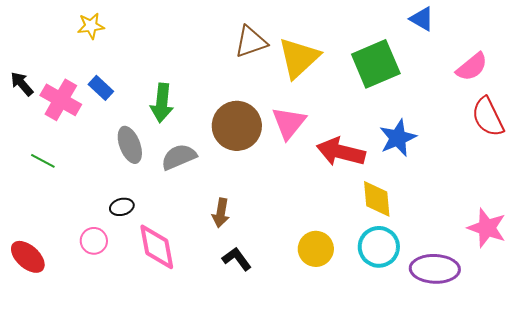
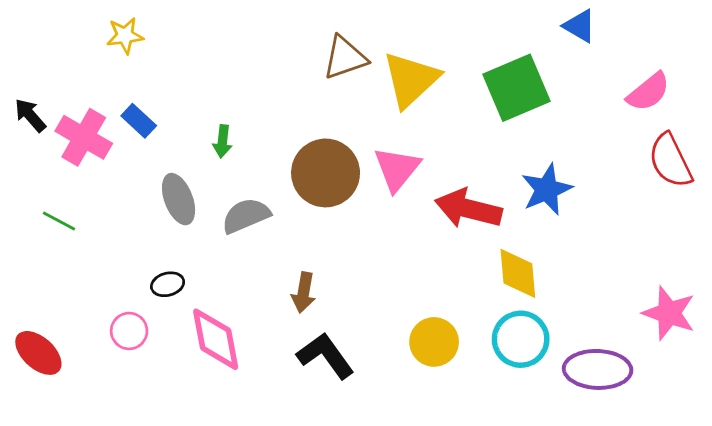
green arrow: (162, 103) -> (222, 141), size x0.6
black L-shape: (237, 259) -> (326, 356), size x1.4

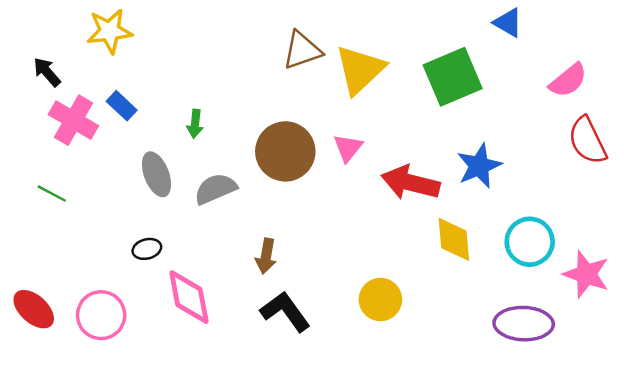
yellow star: (125, 36) -> (110, 31), size x1.4
black arrow: (30, 115) -> (47, 72), moved
pink triangle: (397, 169) -> (348, 148), size x0.7
pink circle: (129, 331) -> (101, 315), moved, size x1.5
cyan circle: (521, 339) -> (530, 242), moved

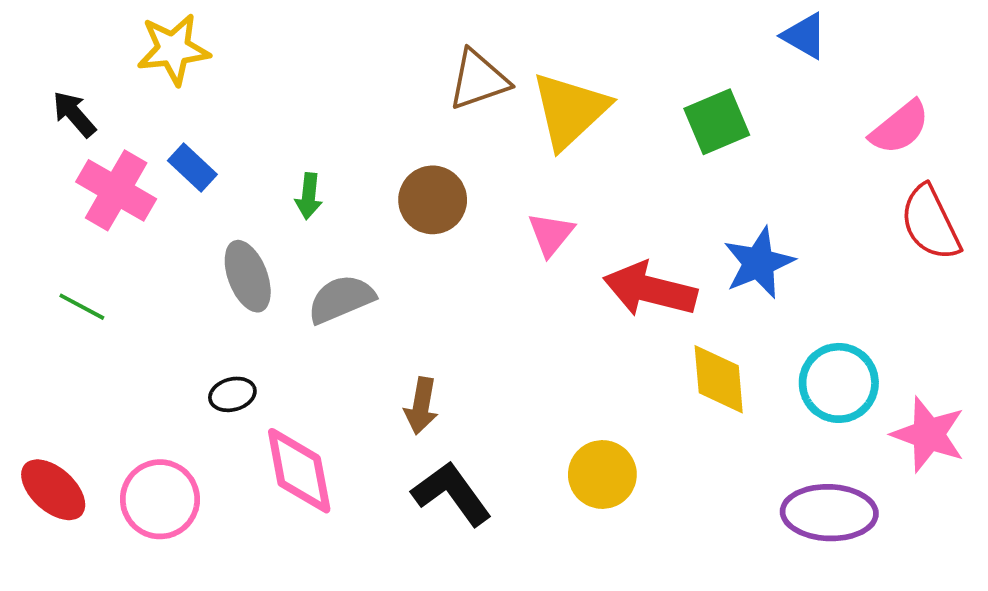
green square: (453, 77) -> (717, 122), size x0.7
brown circle: (285, 151) -> (433, 200), moved, size x0.7

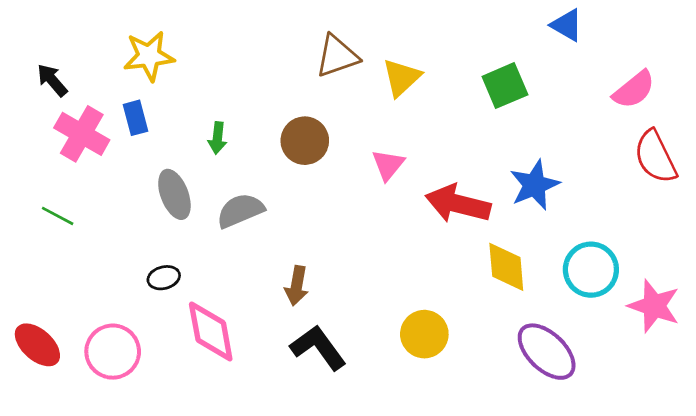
yellow star: (173, 49) -> (149, 56), moved
yellow triangle: (570, 110) -> (401, 78), size x0.7
blue rectangle: (192, 167) -> (136, 118), turned 32
purple ellipse: (829, 513) -> (547, 352), moved, turned 42

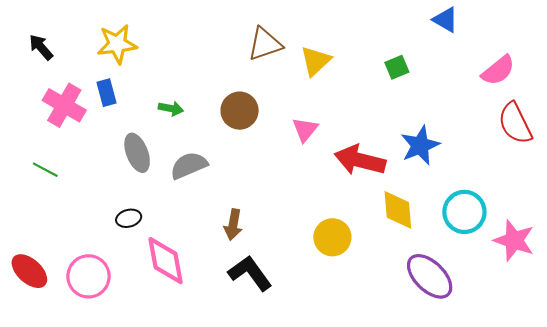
black arrow: (52, 80) -> (41, 47), moved
green square: (505, 86) -> (397, 67), size x0.7
green arrow: (217, 138) -> (171, 108), turned -85
yellow circle: (424, 334) -> (332, 237), moved

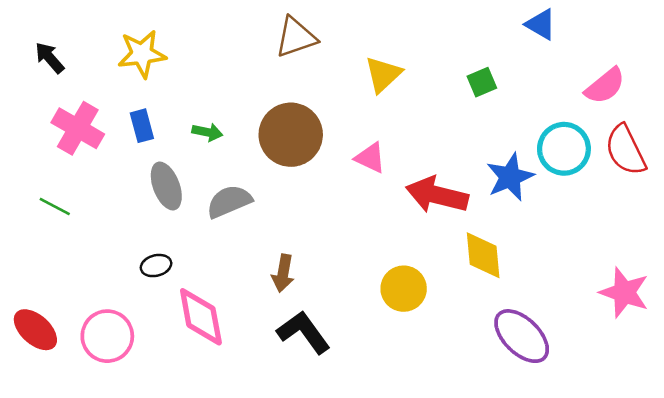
brown triangle: (265, 44) -> (296, 37), moved
blue rectangle: (106, 93) -> (142, 126), moved
brown circle: (240, 111) -> (291, 135), size x1.4
pink triangle: (305, 130) -> (370, 158), turned -44
cyan circle: (464, 212) -> (564, 149), moved

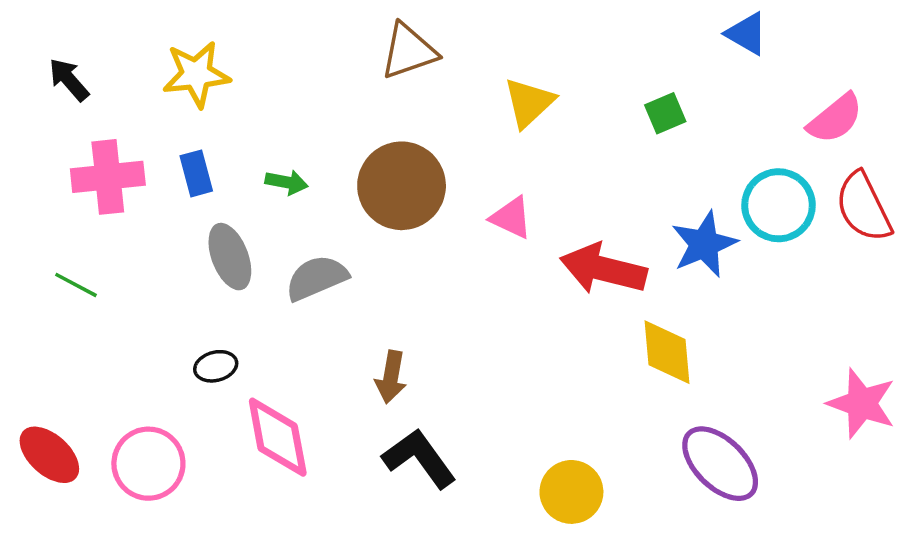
pink cross: (78, 128) -> (108, 177), turned -36
yellow circle: (404, 289) -> (571, 492), moved

